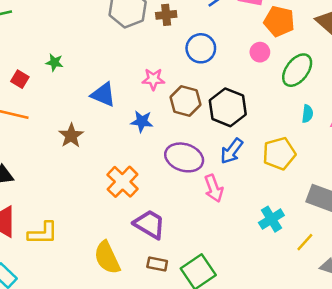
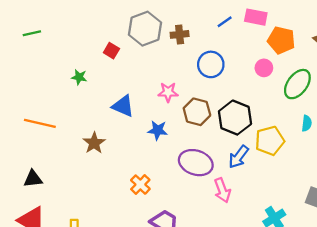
red square: (20, 79) -> (111, 51), moved
yellow pentagon: (279, 154) -> (270, 141), moved
orange cross: (123, 182) -> (140, 185), size x0.7

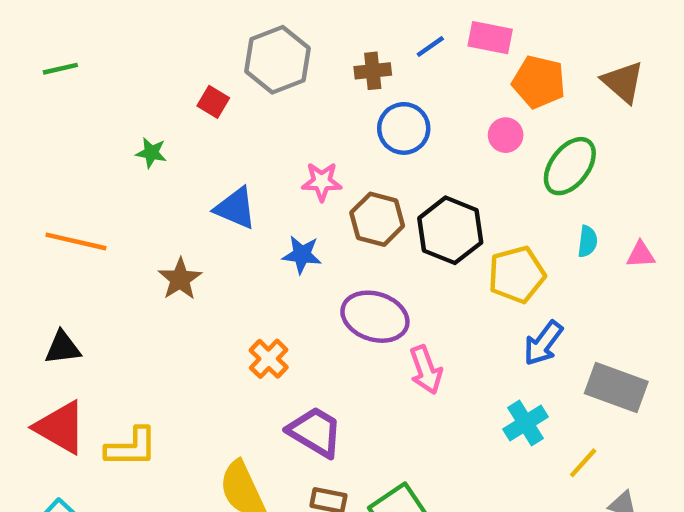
brown cross: (180, 34) -> (373, 71), moved
blue arrow: (238, 157) -> (543, 343), moved

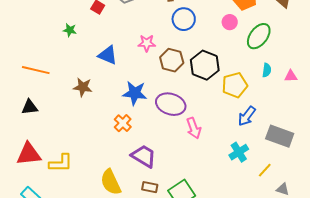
blue star: (302, 255) -> (135, 93), moved, size x1.4
brown star: (180, 279) -> (83, 87), turned -30
black triangle: (63, 348) -> (30, 107), moved
red triangle: (60, 427) -> (29, 154), turned -36

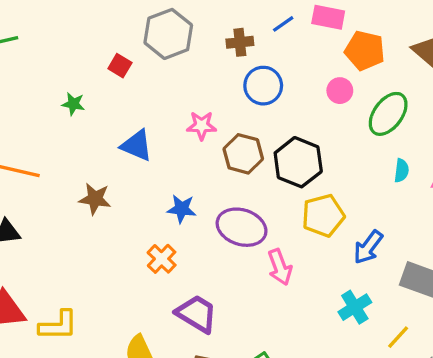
yellow pentagon: (235, 85) -> (323, 215), moved
blue star: (135, 93) -> (182, 209), size x0.7

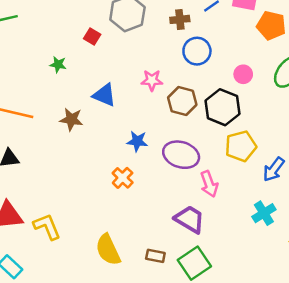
pink circle: (340, 91) -> (243, 74), moved
brown star: (95, 199) -> (71, 119), moved
purple trapezoid: (197, 314) -> (190, 219), moved
yellow L-shape: (58, 325) -> (47, 227), turned -112

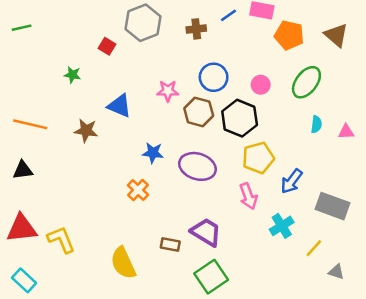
blue circle: (197, 51) -> (214, 77), moved
pink arrow: (209, 184) -> (248, 196), moved
brown rectangle: (155, 256) -> (170, 244), moved

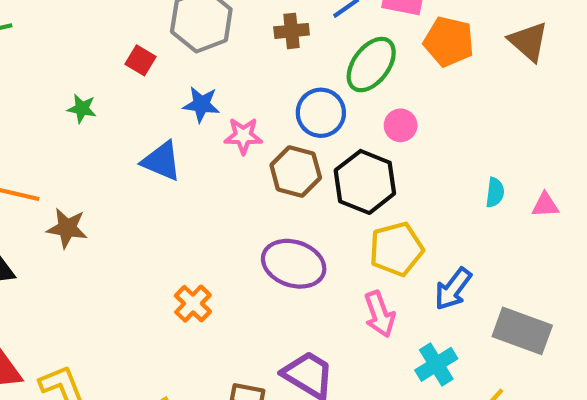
green ellipse: (306, 82) -> (371, 65), moved
brown star: (86, 131) -> (67, 228), moved
blue star: (153, 153) -> (201, 104), moved

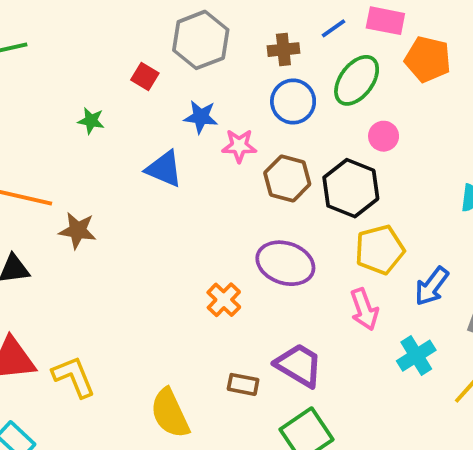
blue circle: (321, 113) -> (293, 102), moved
orange cross: (193, 304) -> (224, 300), moved

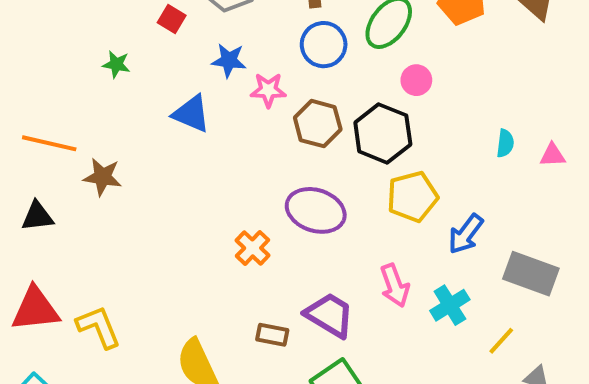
pink arrow: (364, 309) -> (395, 285), moved

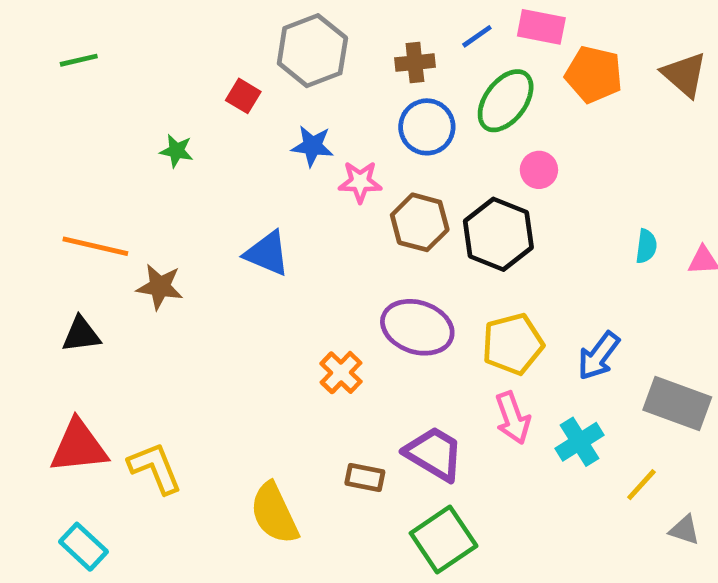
blue triangle: (191, 114) -> (267, 253), moved
yellow pentagon: (412, 197) -> (513, 344), moved

